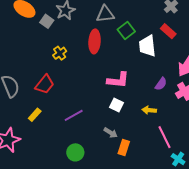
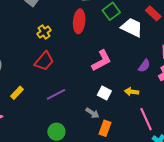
white trapezoid: (147, 46) -> (132, 27), turned 120
pink L-shape: (118, 80) -> (101, 61), turned -35
red trapezoid: (45, 84) -> (44, 61), moved
white square: (116, 105) -> (104, 93), moved

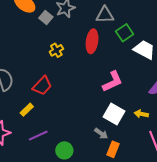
red trapezoid: (44, 61) -> (42, 86), moved
white square: (104, 93) -> (114, 114), size x1.5
purple line: (56, 94) -> (38, 136), moved

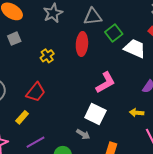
gray square: (46, 18) -> (14, 39), moved, turned 32
white square: (114, 114) -> (95, 114), moved
gray arrow: (101, 133) -> (83, 134), moved

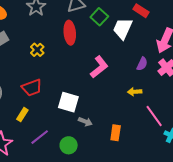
white trapezoid: (135, 48) -> (123, 29), turned -80
red trapezoid: (36, 92) -> (32, 88), turned 40
white square: (95, 114) -> (68, 102), moved

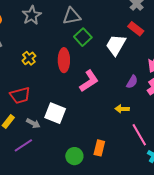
green square: (99, 17) -> (83, 37), moved
red ellipse: (70, 33) -> (64, 60), moved
gray arrow: (85, 122) -> (33, 123), moved
green circle: (69, 145) -> (74, 156), moved

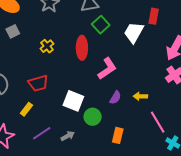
red rectangle: (136, 29) -> (154, 16), turned 63
purple semicircle: (132, 82) -> (115, 98), moved
gray arrow: (33, 123) -> (68, 136), moved, turned -56
green circle: (74, 156) -> (93, 117), moved

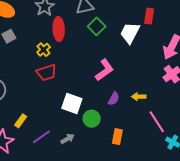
red ellipse: (82, 48) -> (59, 29), moved
red trapezoid: (38, 83) -> (47, 73), moved
yellow rectangle: (26, 109) -> (21, 121), moved

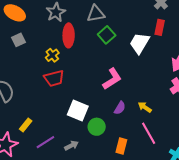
yellow arrow: (139, 97) -> (145, 107), turned 32
pink line: (157, 122) -> (149, 133), moved

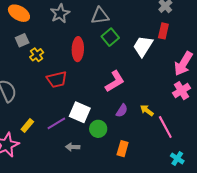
red ellipse: (69, 35) -> (78, 49), moved
yellow cross: (52, 55) -> (37, 55), moved
pink line: (149, 133) -> (165, 127), moved
purple line: (45, 142) -> (56, 123), moved
gray arrow: (71, 145) -> (73, 147), turned -152

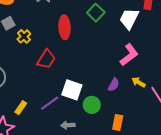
red trapezoid: (57, 79) -> (46, 59), turned -40
pink L-shape: (115, 81) -> (129, 55), moved

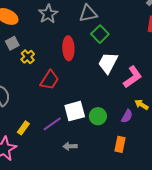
white trapezoid: (129, 19) -> (108, 63), moved
purple semicircle: (114, 85) -> (127, 116), moved
white square: (72, 90) -> (75, 111), turned -35
green circle: (92, 105) -> (98, 116), moved

